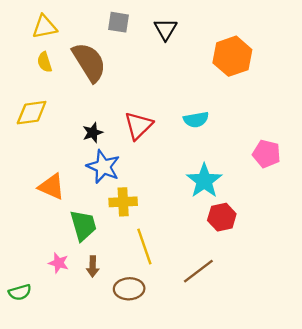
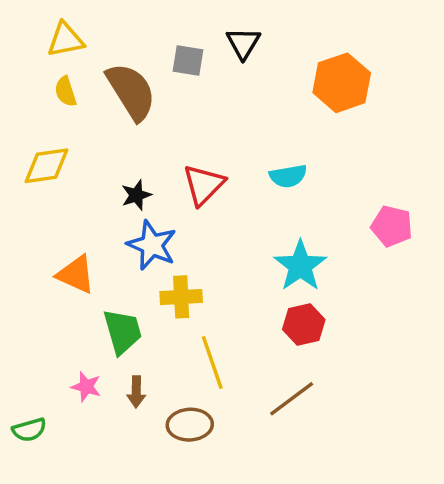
gray square: (119, 22) -> (188, 60), moved
red hexagon: (222, 217) -> (304, 325), moved

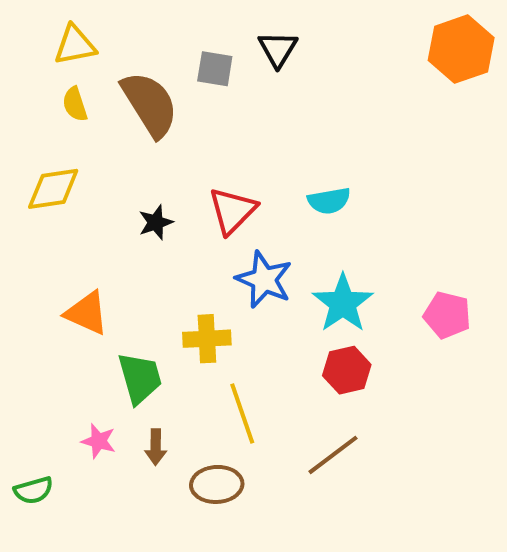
orange hexagon: (342, 83) -> (461, 49), moved
pink pentagon: (392, 226) -> (447, 315), moved
blue star: (152, 245) -> (264, 280), moved

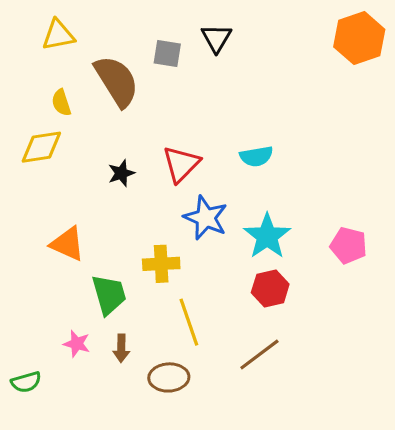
yellow semicircle: (75, 104) -> (61, 103), moved

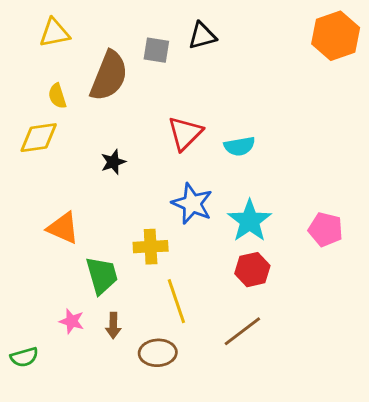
black triangle: (216, 38) -> (202, 36), turned 44
brown semicircle: (117, 81) -> (109, 76), turned 54
red triangle: (181, 164) -> (185, 133), moved

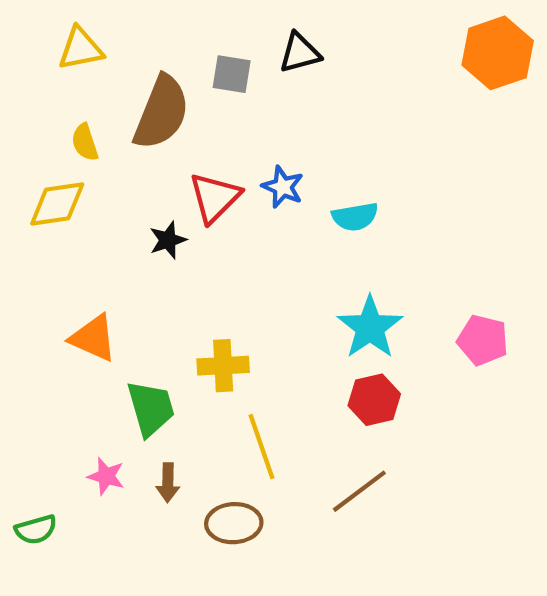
red triangle: (185, 133) -> (215, 198), moved
blue star: (192, 204) -> (283, 187), moved, size x0.7

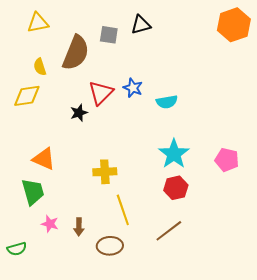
green trapezoid: (151, 408) -> (33, 192), moved

